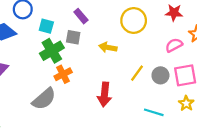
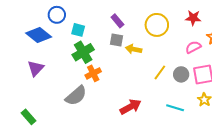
purple rectangle: (81, 16) -> (117, 21), moved
gray square: (73, 37) -> (116, 40), moved
red arrow: (104, 94) -> (131, 107), moved, turned -125

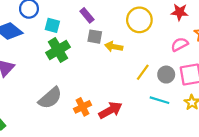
purple rectangle: (117, 21) -> (87, 15), moved
orange cross: (93, 73) -> (83, 107), moved
cyan line: (175, 108) -> (159, 100), moved

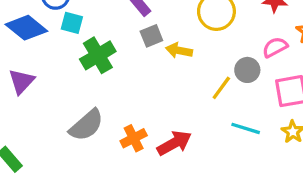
cyan square: (52, 25) -> (72, 23), moved
gray square: (95, 37) -> (151, 36), turned -32
gray circle: (166, 75) -> (247, 70), moved

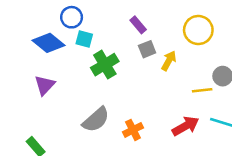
yellow arrow: (179, 50) -> (169, 61), turned 108
yellow line: (221, 88) -> (202, 90), turned 48
red arrow: (174, 143) -> (185, 126), moved

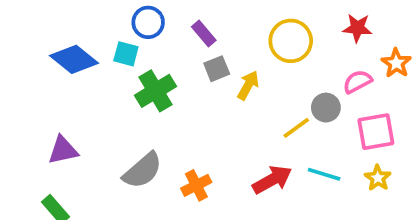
blue circle: (72, 17) -> (148, 22), moved
purple triangle: (45, 85) -> (63, 150), moved, turned 35
yellow line: (202, 90) -> (296, 128), turned -30

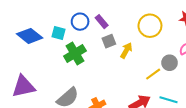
blue circle: (148, 22) -> (80, 22), moved
purple triangle: (63, 150) -> (23, 86), size x1.4

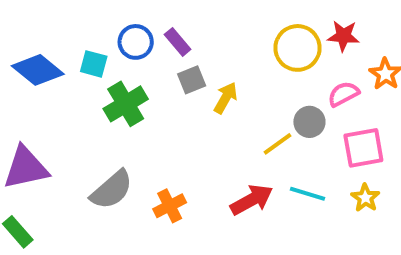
yellow circle: (150, 26) -> (297, 48), moved

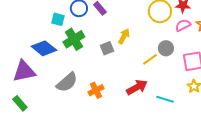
blue diamond: (38, 70) -> (44, 48), moved
gray square: (192, 80) -> (107, 48), moved
pink semicircle: (343, 94) -> (183, 25), moved
cyan line: (307, 194) -> (165, 99), moved

